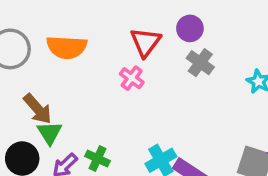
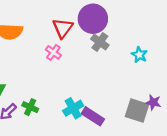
purple circle: (190, 28) -> (93, 19), size x1.6

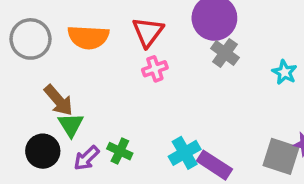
red triangle: (63, 28) -> (148, 32), moved
pink cross: (53, 52) -> (155, 69), turned 35

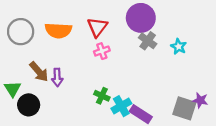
cyan star: (284, 72) -> (179, 47), moved
green triangle: (71, 125) -> (13, 89), moved
green cross: (120, 151) -> (102, 96), moved
purple arrow: (87, 158) -> (57, 77), moved, turned -48

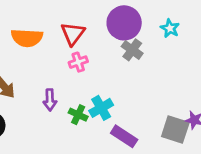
cyan star: (179, 47) -> (170, 28), moved
purple arrow: (57, 77) -> (50, 100), moved
cyan cross: (121, 106) -> (101, 108), moved

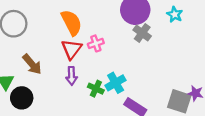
red triangle: (73, 34) -> (72, 49), moved
orange semicircle: (27, 38) -> (72, 23), moved, turned -120

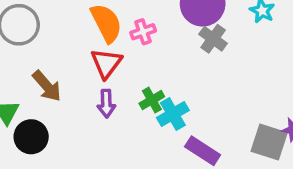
pink cross: (96, 43) -> (143, 32), moved
green cross: (96, 89) -> (152, 100), moved, turned 35

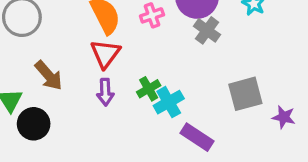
pink cross: (143, 32) -> (152, 15), moved
gray square: (269, 142) -> (245, 94), moved, turned -33

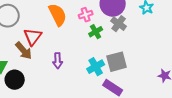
red triangle: (105, 54) -> (33, 37), moved
green cross: (149, 89) -> (96, 32), moved
gray square: (245, 94) -> (117, 62), moved

